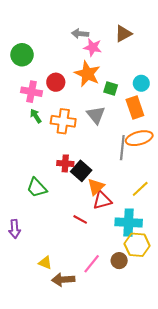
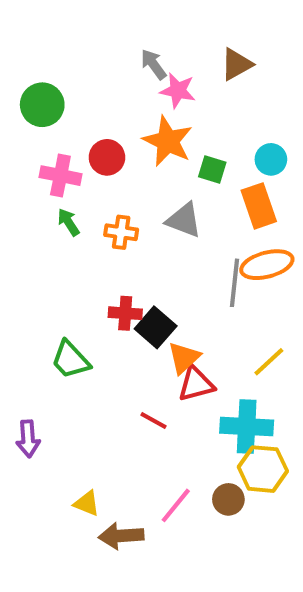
gray arrow: (80, 34) -> (154, 64), turned 49
gray triangle: (96, 115) -> (184, 220), turned -30
orange cross: (63, 121) -> (121, 232), size x0.7

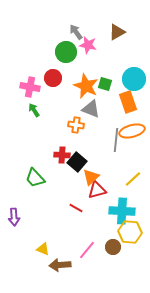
green circle: (42, 105) -> (66, 52), moved
orange star: (168, 141) -> (86, 86), moved
cyan circle: (271, 159) -> (134, 79), size x1.5
orange cross: (121, 232) -> (76, 125), moved

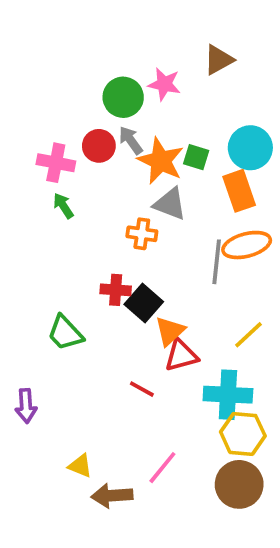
gray arrow: (76, 32) -> (131, 140), moved
brown circle: (113, 247) -> (239, 484), moved, size x1.6

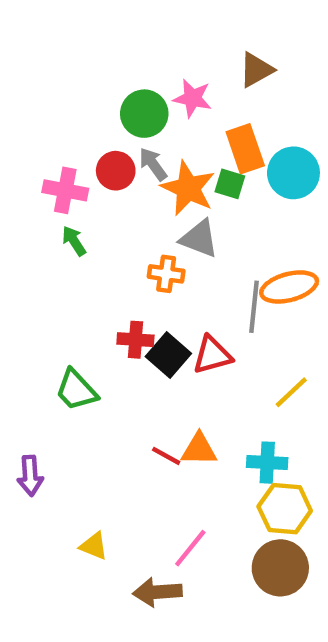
orange rectangle: (239, 191) -> (245, 149), moved
orange triangle: (170, 331) -> (199, 449), moved, turned 44
red triangle: (181, 355) -> (212, 355), moved
cyan cross: (228, 395) -> (267, 463), size x0.7
brown arrow: (112, 496) -> (157, 592), moved

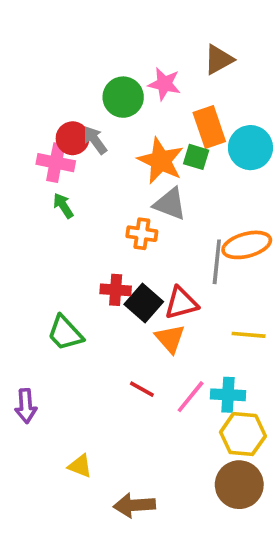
gray arrow: (153, 164) -> (95, 140), moved
red circle: (116, 171) -> (73, 138), moved
yellow line: (291, 392) -> (249, 335), turned 48
orange triangle: (199, 449) -> (170, 339), moved, turned 48
pink line: (190, 548) -> (191, 397), moved

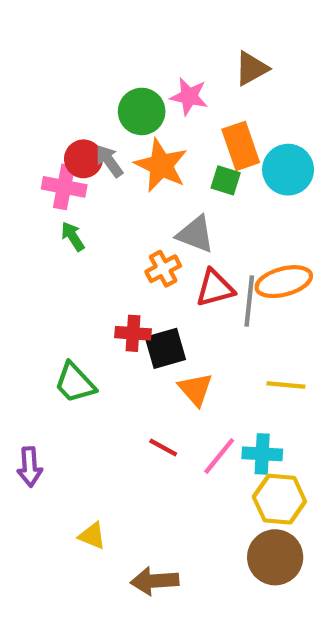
orange star: (161, 161) -> (161, 165), moved
orange cross: (142, 234) -> (163, 269), turned -36
black square: (144, 303) -> (165, 348), turned 33
red triangle: (181, 303) -> (215, 288), moved

